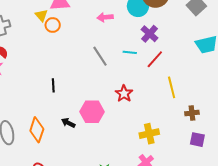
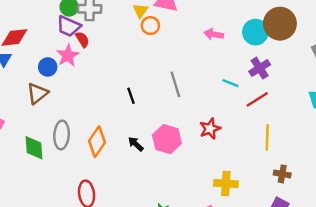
gray line: (100, 56) -> (175, 84), moved
black line: (53, 85) -> (131, 96), turned -32

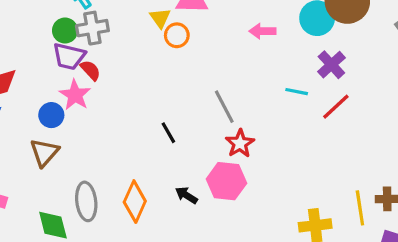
red star: (210, 129) -> (240, 143), moved
yellow line: (267, 138) -> (360, 208), moved

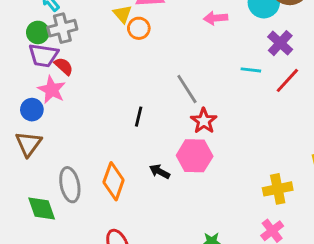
black line: (168, 133) -> (139, 117), turned 48

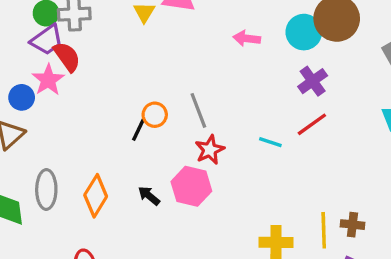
orange circle: (139, 28) -> (155, 115), moved
purple trapezoid: (43, 55) -> (47, 40), turned -56
red semicircle: (64, 66) -> (67, 57), size x1.4
cyan line: (251, 70) -> (270, 142), moved

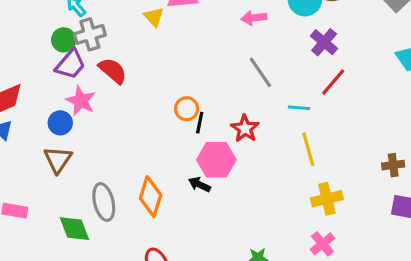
red semicircle: (67, 57) -> (113, 71), moved
gray line: (198, 110) -> (260, 72), moved
black line: (138, 130) -> (200, 123), moved
pink hexagon: (191, 186) -> (216, 160), moved
yellow line: (324, 230) -> (308, 149), moved

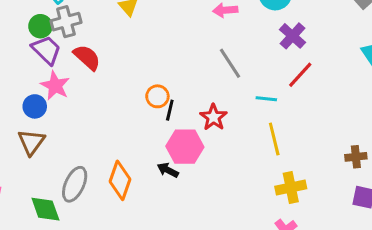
purple trapezoid: (70, 64) -> (46, 50), turned -88
gray ellipse: (104, 202) -> (75, 184), turned 36

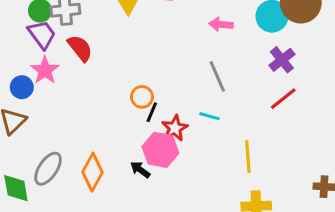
cyan line: (266, 99) -> (210, 116), moved
red star: (213, 117) -> (175, 128), moved

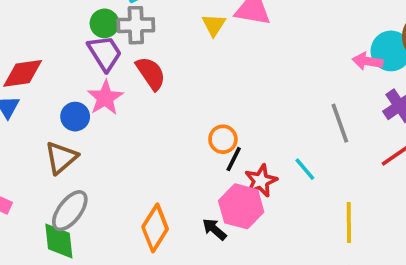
pink arrow: (221, 24) -> (368, 61), moved
gray line: (217, 76) -> (340, 123), moved
cyan line: (210, 116) -> (305, 169), turned 30
gray ellipse: (48, 169) -> (70, 211), moved

